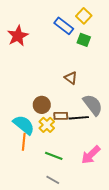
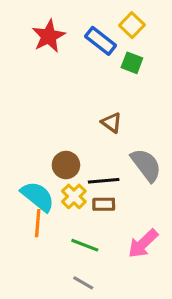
red star: (18, 36) -> (49, 36), moved
brown rectangle: (61, 116) -> (104, 204), moved
black line: (79, 118) -> (104, 181), moved

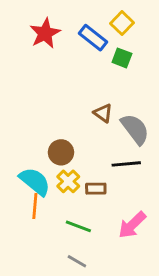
gray semicircle: (146, 165) -> (135, 129), moved
black line: (104, 181) -> (126, 164), moved

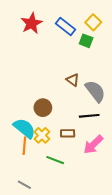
yellow square: (122, 23) -> (93, 22), moved
yellow cross: (68, 181) -> (42, 135), moved
pink arrow: (132, 225) -> (93, 145), moved
gray line: (77, 261) -> (24, 185), moved

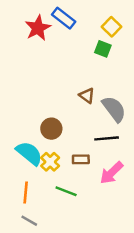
blue rectangle: (66, 26) -> (64, 18), moved
orange line: (24, 146) -> (26, 192), moved

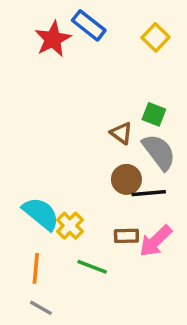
green square: (103, 49) -> (154, 114), moved
brown circle: (51, 129) -> (126, 179), moved
brown rectangle: (81, 159) -> (126, 236), moved

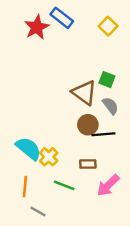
brown triangle: (121, 133) -> (84, 93), size x1.6
gray semicircle: (159, 152) -> (110, 106), size x0.7
pink arrow: (156, 241) -> (108, 185), moved
gray line: (41, 308) -> (38, 211), moved

